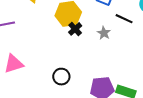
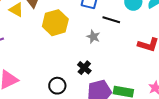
black cross: (75, 29) -> (84, 68), moved

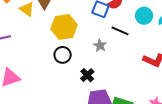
black circle: (57, 86) -> (63, 55), moved

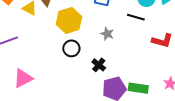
black line: (120, 31) -> (136, 17), moved

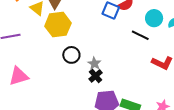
yellow hexagon: (69, 20) -> (58, 25), moved
gray star: (107, 34) -> (94, 64), moved

